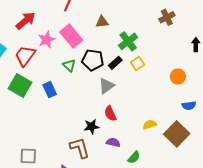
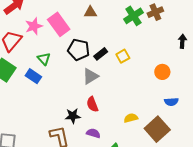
green cross: (128, 41) -> (133, 16), moved
green triangle: (69, 65) -> (44, 59), moved
blue rectangle: (50, 90) -> (33, 76), turned -35

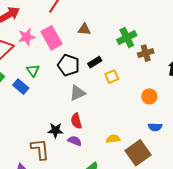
brown cross: (155, 12) -> (146, 53), moved
black rectangle: (101, 54) -> (95, 62), moved
purple semicircle: (93, 133) -> (75, 141), moved

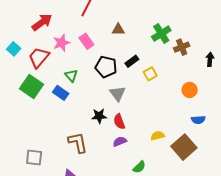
pink rectangle: (52, 38) -> (86, 41), size x0.7
gray triangle: (77, 93) -> (118, 94), turned -36
black star: (55, 130) -> (99, 116), moved
purple semicircle: (75, 141) -> (120, 142), turned -40
brown L-shape: (40, 149) -> (78, 142), moved

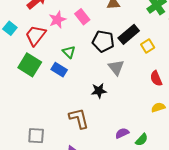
black rectangle: (132, 61) -> (129, 34), size x1.5
red semicircle: (119, 122) -> (156, 78), moved
purple semicircle: (120, 142) -> (122, 133), moved

